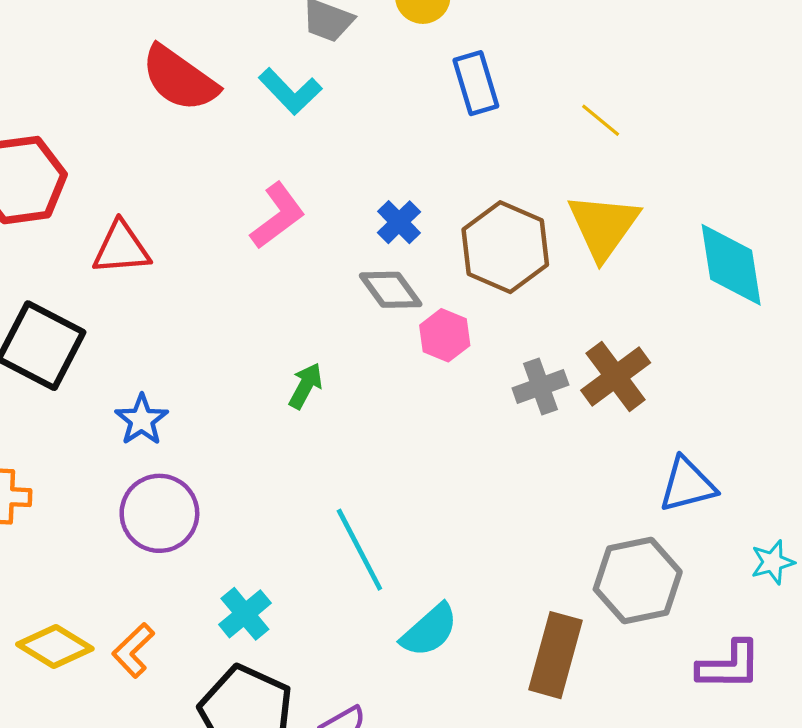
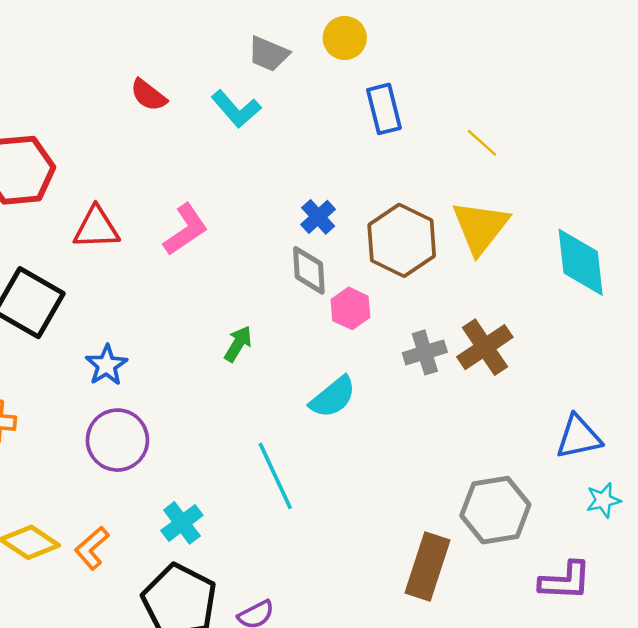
red semicircle: (179, 79) -> (148, 95), size x0.6
pink L-shape: (278, 216) -> (186, 230), moved
gray diamond: (391, 290) -> (309, 270), turned 30
blue triangle: (687, 485) -> (579, 437), moved
cyan semicircle: (429, 630) -> (333, 397), moved

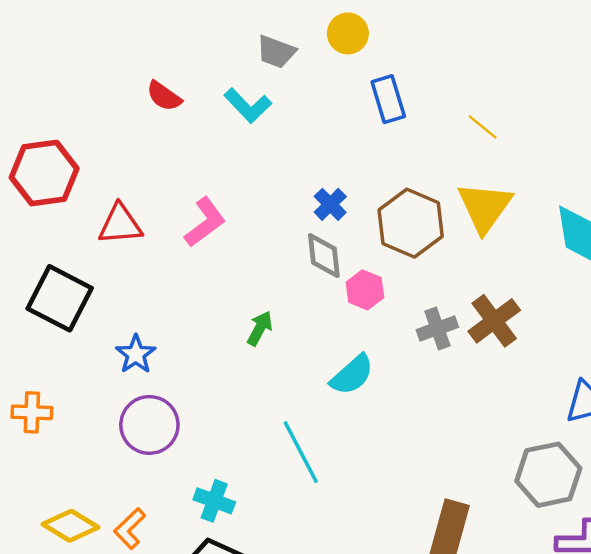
gray hexagon: (495, 510) -> (548, 475), moved
cyan cross: (182, 523) -> (214, 501), turned -30

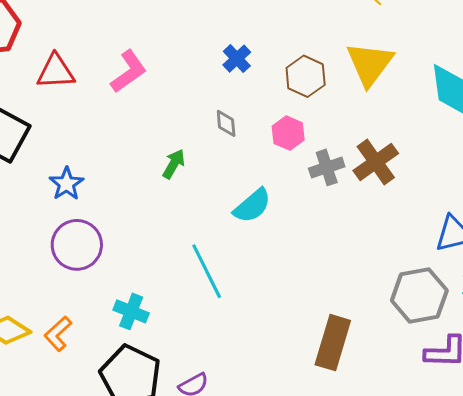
brown hexagon: (411, 223) -> (306, 76), size x0.7
gray diamond: (324, 256) -> (226, 123), moved, size x0.7
pink hexagon: (365, 290) -> (288, 133), moved

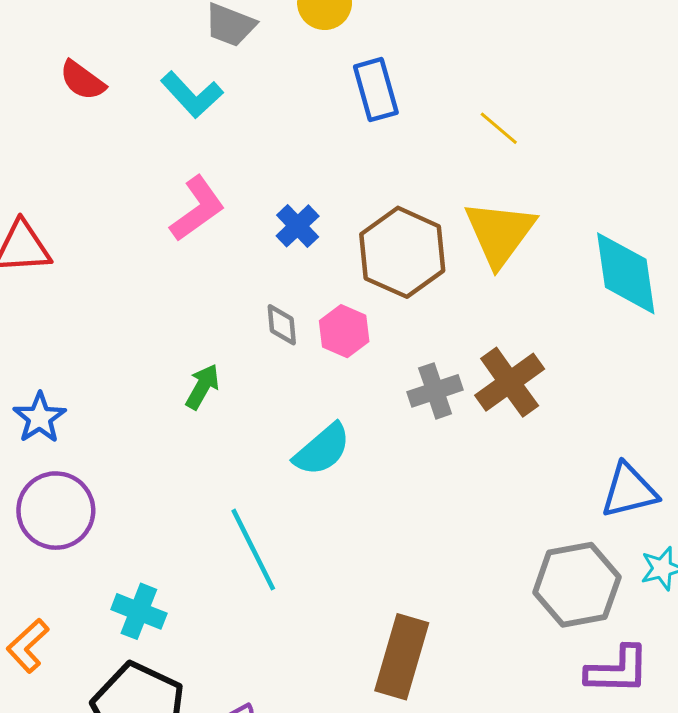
pink L-shape: (129, 71) -> (197, 209), moved
brown hexagon: (306, 76) -> (402, 252), size x1.4
pink hexagon: (288, 133) -> (344, 331), moved
brown rectangle: (333, 343) -> (402, 657), moved

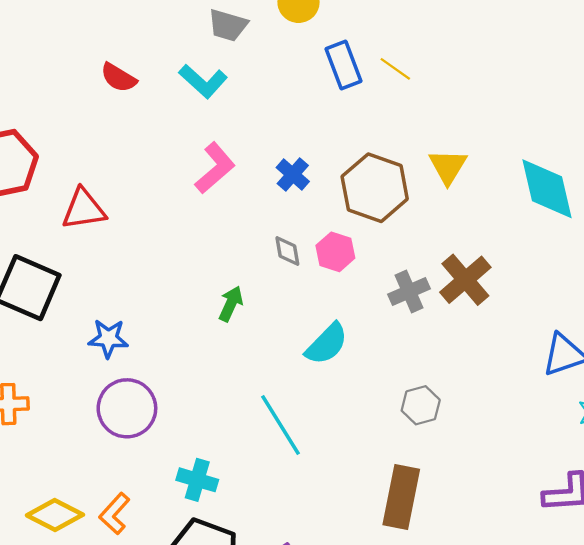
yellow line: (499, 128) -> (395, 69), moved
yellow triangle: (500, 233) -> (448, 166), size x0.7
blue star: (40, 418) -> (108, 338), turned -30
gray hexagon: (577, 585) -> (421, 405), moved, size x0.6

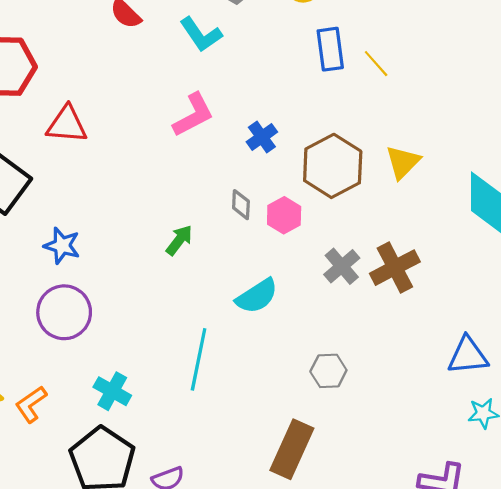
gray cross: (409, 291) -> (342, 266), turned -30
cyan line: (281, 425) -> (199, 359), turned 30

